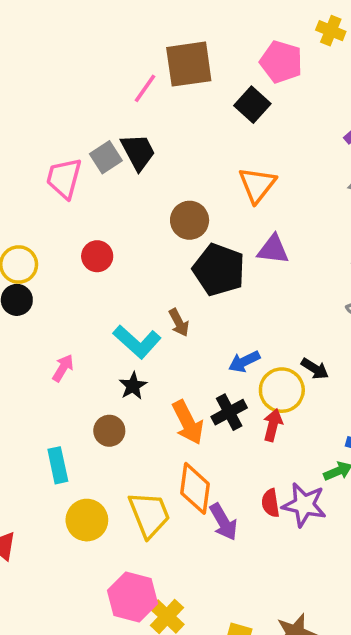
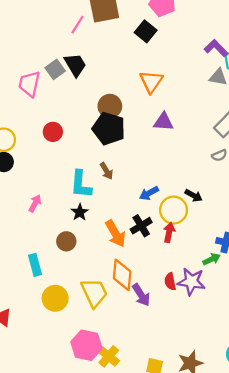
black pentagon: (219, 270) -> (109, 129), moved
cyan L-shape: (137, 342) -> (81, 184), turned 56

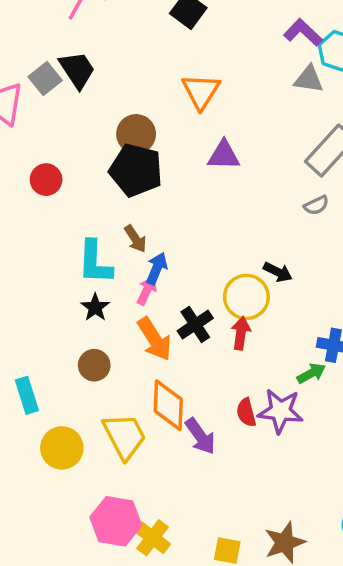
blue arrow: (149, 193) -> (157, 268), moved, turned 144
pink arrow: (35, 203) -> (147, 291), moved
brown circle: (66, 241) -> (94, 365), moved

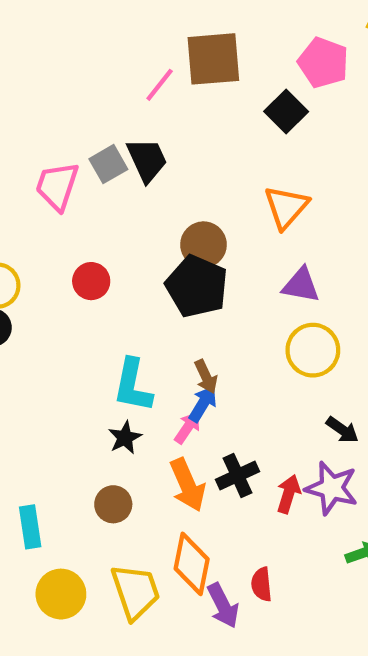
brown arrow: (135, 239) -> (206, 377), moved
yellow circle: (246, 297) -> (313, 350), moved
purple star: (280, 411) -> (332, 488), moved
red semicircle: (246, 412) -> (262, 584), moved

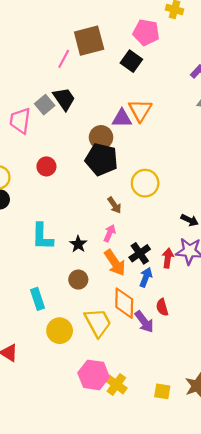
purple triangle: (301, 285) -> (122, 118), moved
yellow circle: (313, 350) -> (145, 183), moved
cyan L-shape: (133, 385) -> (42, 237), moved
blue arrow: (203, 404) -> (146, 277), moved

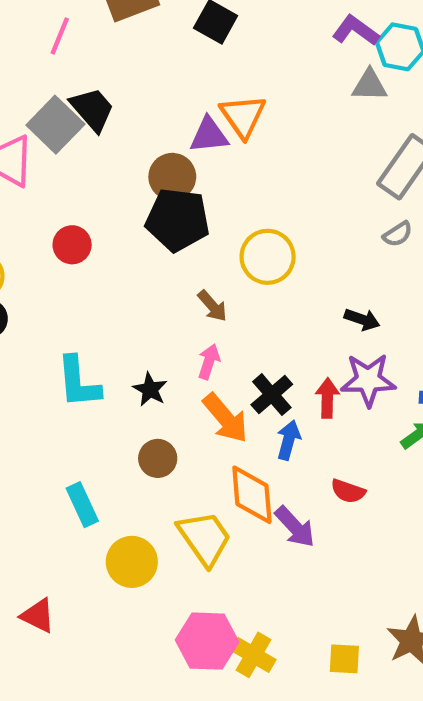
pink line: (64, 59) -> (60, 36), moved
gray square: (45, 105) -> (55, 125), size x1.4
red semicircle: (162, 307) -> (348, 491), moved, turned -49

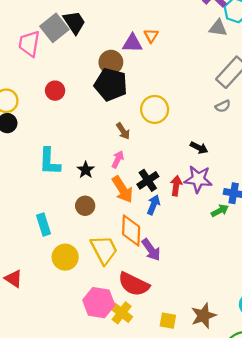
orange triangle: (243, 116) -> (151, 36), size x0.6
red semicircle: (348, 491) -> (134, 284), moved, size x1.8

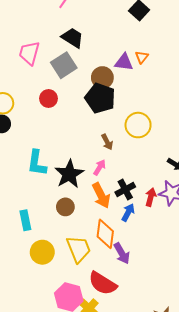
black trapezoid: (74, 22) -> (72, 38), turned -30
gray square: (54, 28) -> (64, 65), moved
black star: (86, 170) -> (69, 174), size x1.8

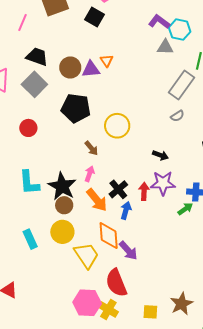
brown circle: (102, 78) -> (70, 67), moved
red circle: (49, 98) -> (28, 128), moved
brown circle: (65, 207) -> (64, 205), moved
yellow circle: (42, 252) -> (62, 232), moved
red semicircle: (103, 283) -> (116, 283), turned 48

